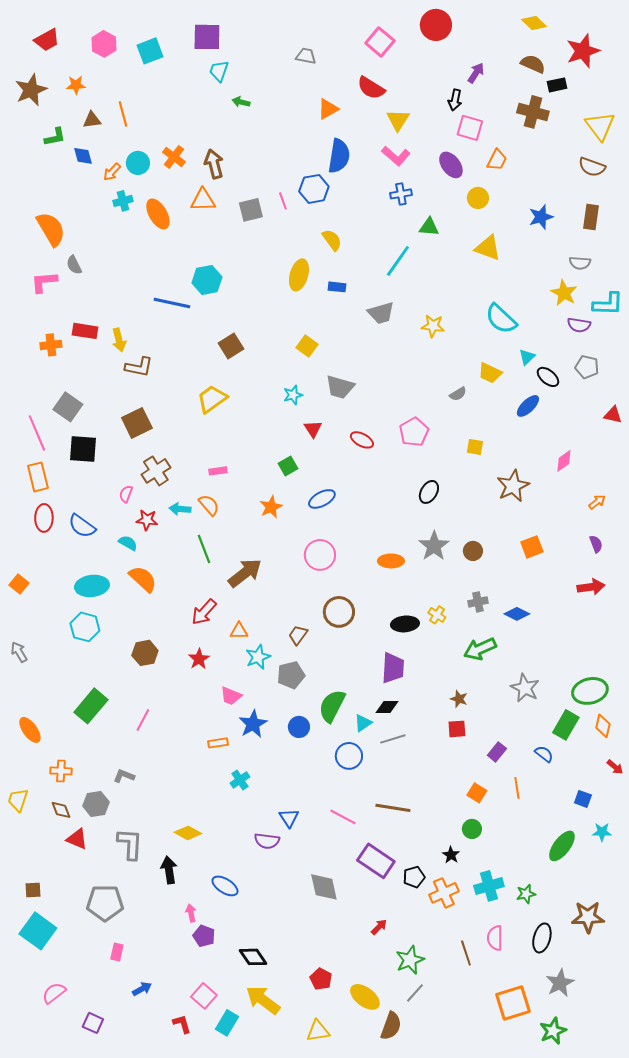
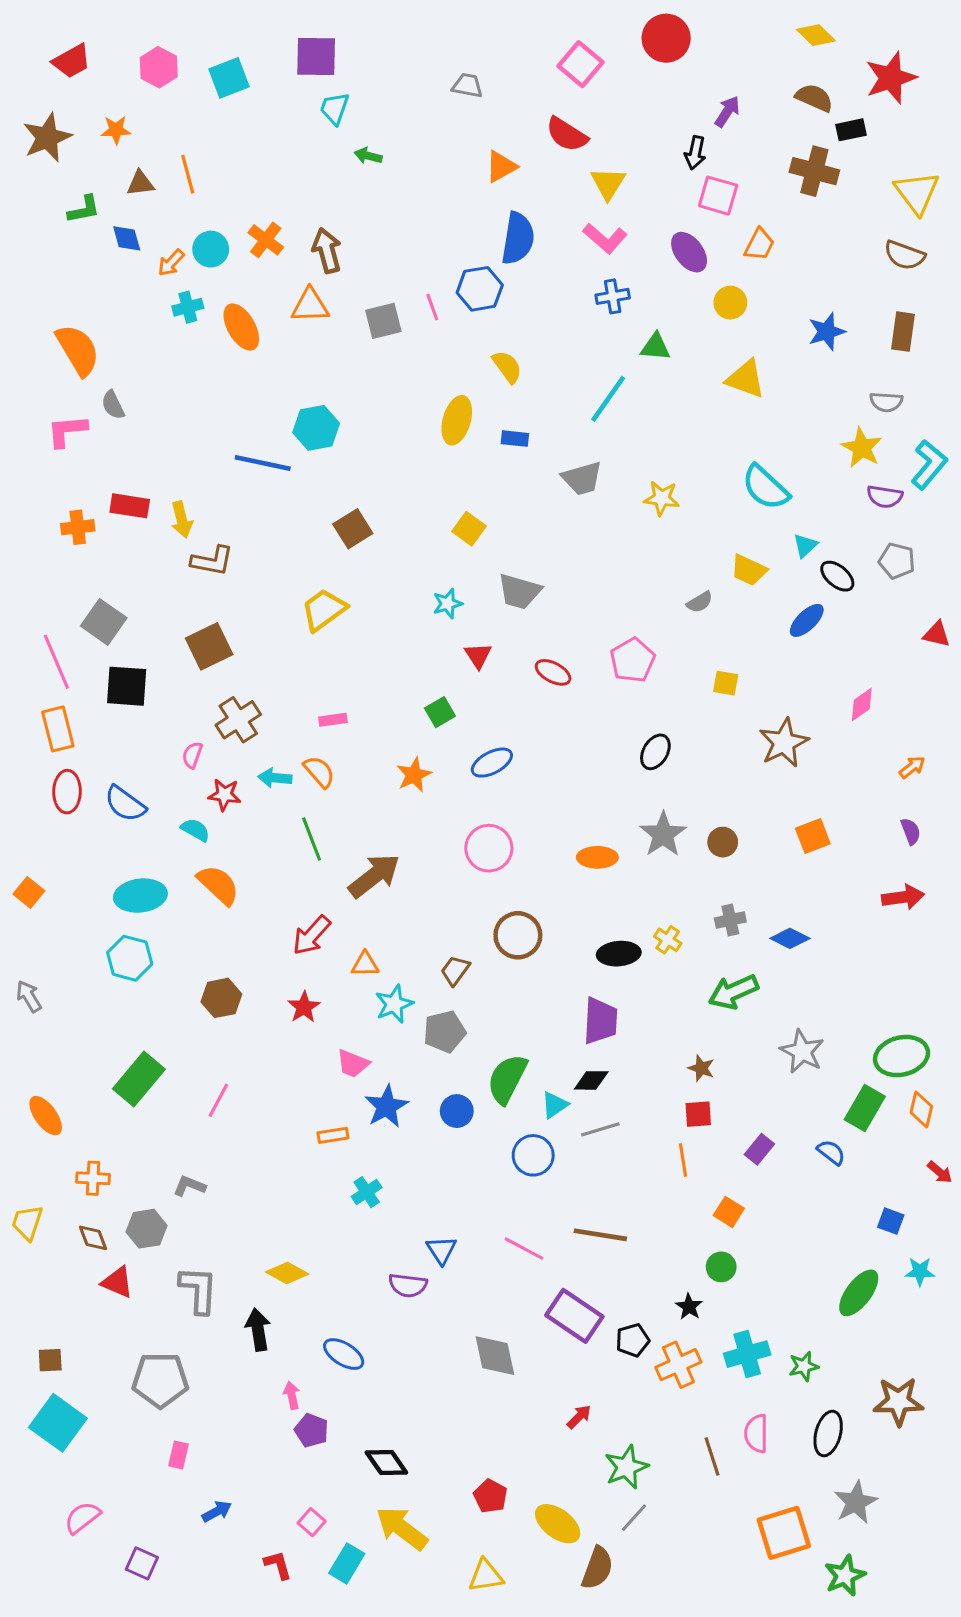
cyan L-shape: (608, 304) -> (929, 465), turned -52
orange line: (517, 788) -> (683, 1160), moved
pink square: (204, 996) -> (312, 1522), size x0.7

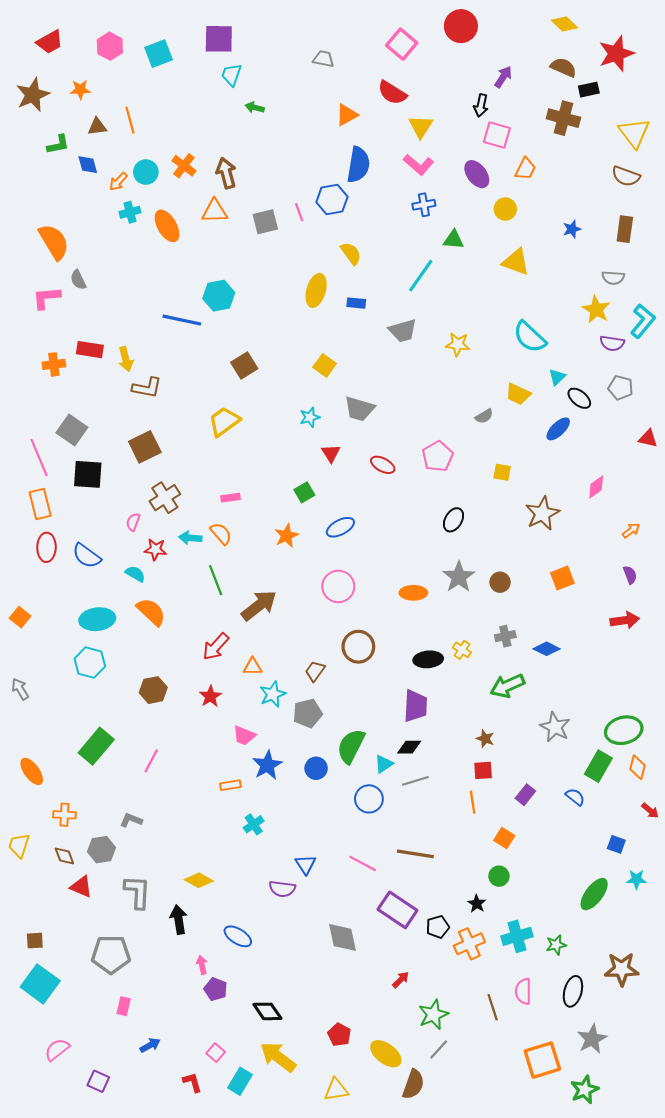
blue star: (827, 332) -> (572, 229), size x0.7

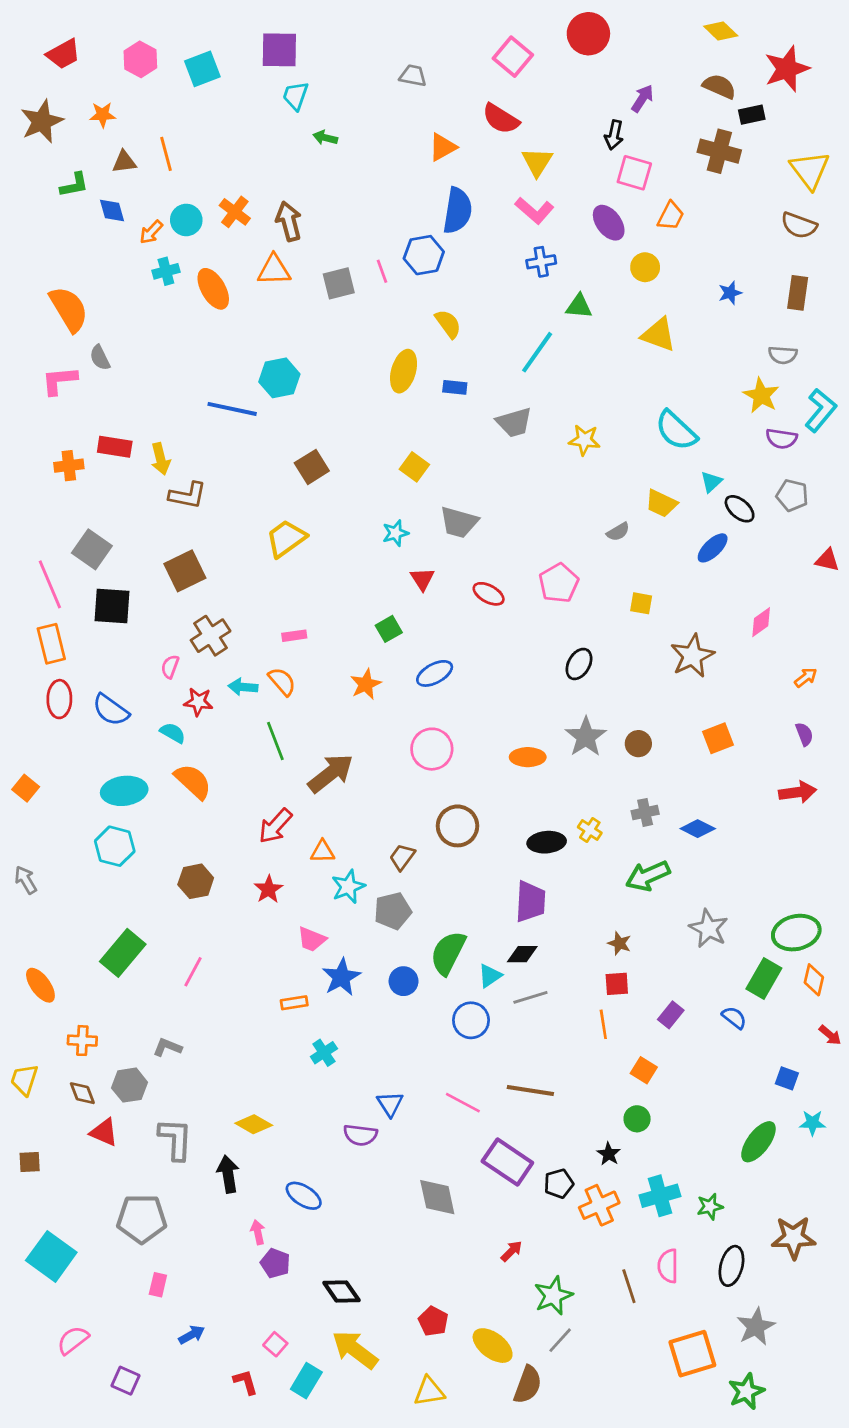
brown square: (35, 941) -> (30, 1162), moved

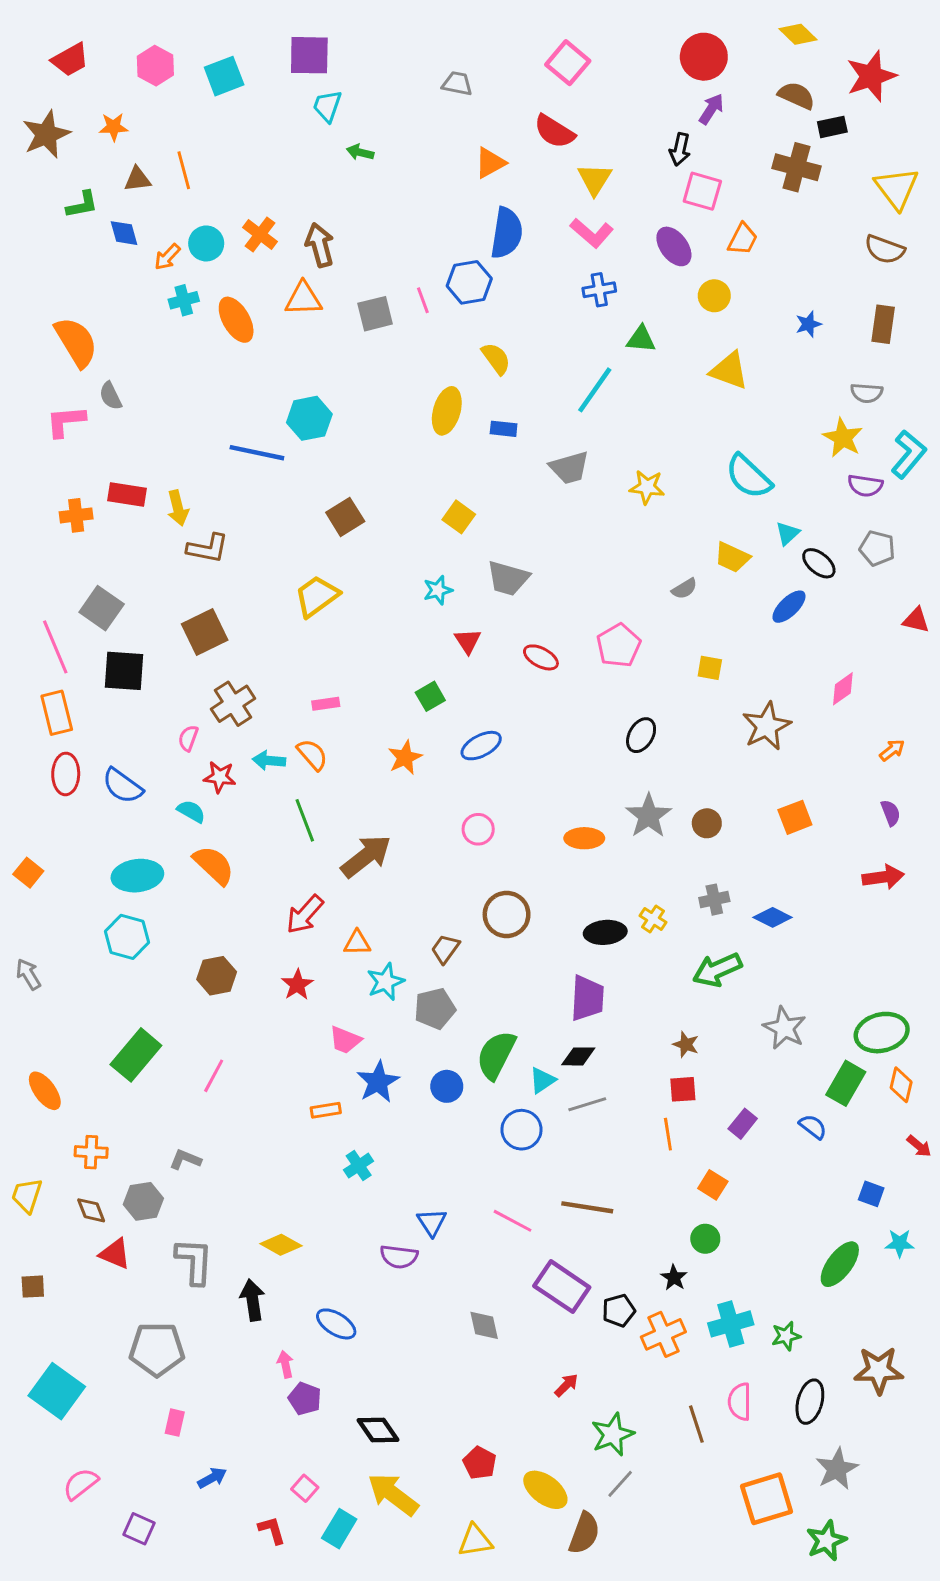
red circle: (588, 34) -> (704, 57), moved
pink circle: (432, 749) -> (478, 829), size x0.7
gray diamond: (437, 1197) -> (484, 1325), size x0.7

